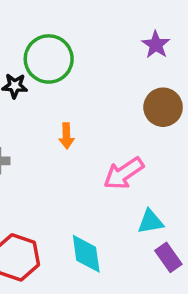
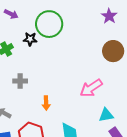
orange arrow: (67, 136) -> (46, 103), moved

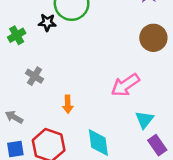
gray cross: (20, 81) -> (35, 76), turned 32
cyan triangle: (106, 115) -> (144, 120), turned -42

